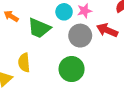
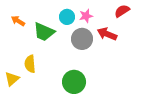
green circle: (72, 69) -> (74, 82), moved

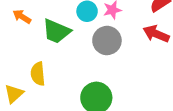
red arrow: (107, 34) -> (156, 34), moved

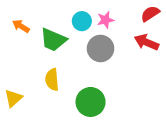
yellow semicircle: (38, 74) -> (52, 80), moved

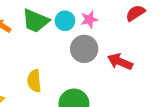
green trapezoid: (53, 40) -> (36, 21), moved
red arrow: (146, 42) -> (120, 62), moved

